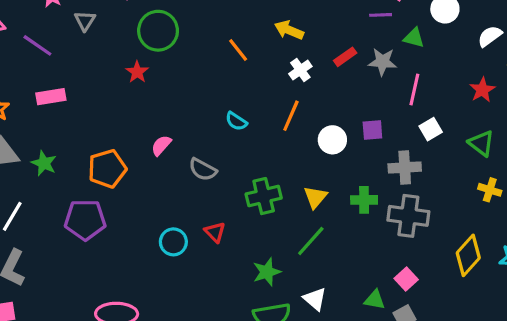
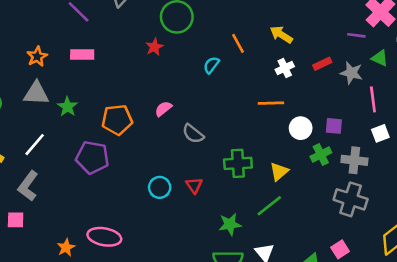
pink line: (414, 89) -> (373, 99), turned -30
orange line: (291, 116) -> (271, 103), turned 55
cyan semicircle: (236, 121) -> (211, 65), moved, turned 84
green cross: (364, 200) -> (321, 155), moved, turned -36

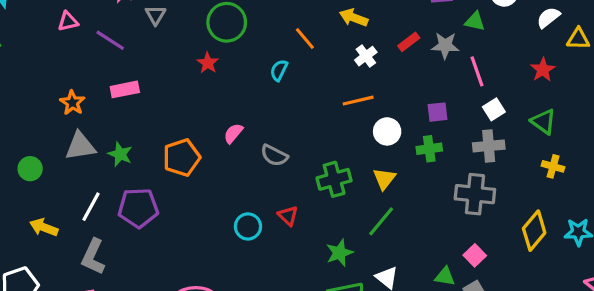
white circle: (301, 128) -> (387, 131), moved
green cross: (321, 155) -> (429, 149), turned 30
purple pentagon: (92, 157) -> (138, 208), moved
gray cross: (354, 160) -> (489, 146), moved

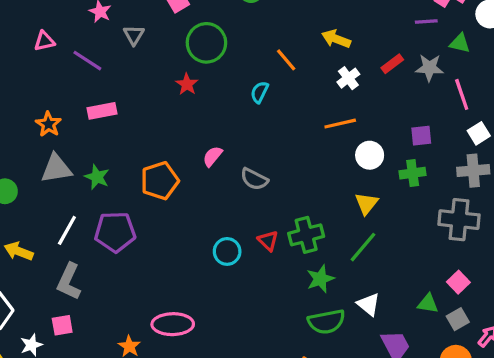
green cross: (334, 179) -> (306, 235), moved

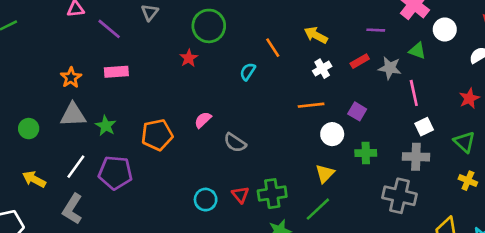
purple line: (426, 21) -> (376, 30), moved
purple square: (421, 136) -> (357, 111), moved, turned 30

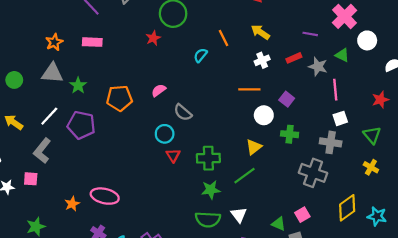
red triangle: (240, 195) -> (173, 155), moved
cyan circle: (206, 200) -> (165, 134), moved

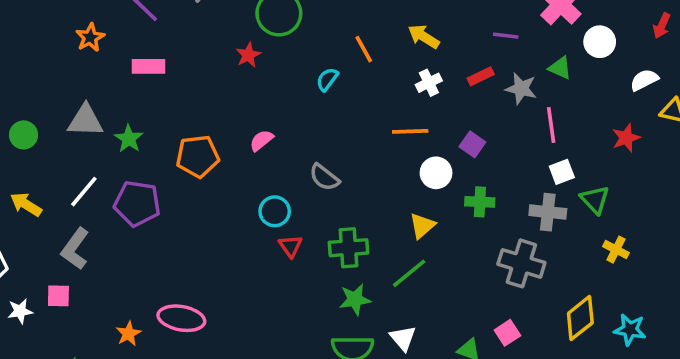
orange star: (54, 42) -> (90, 37), moved
gray semicircle: (183, 112) -> (324, 177), moved
green triangle: (372, 135) -> (595, 200), moved

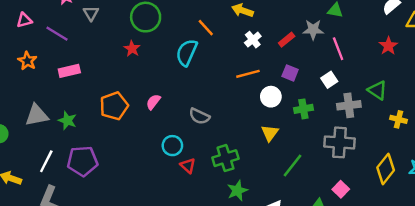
red rectangle: (481, 76) -> (287, 40), moved
cyan semicircle: (327, 79) -> (187, 53), size x1.6
orange pentagon: (198, 156) -> (114, 106), moved
white square: (562, 172) -> (329, 80), moved
green line: (409, 273) -> (293, 165), moved

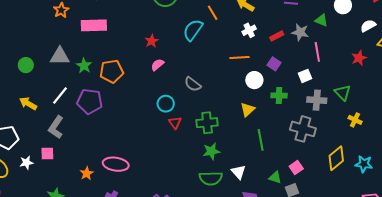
red star: (132, 49) -> (152, 41), moved
pink rectangle: (69, 71) -> (94, 25), size x1.4
orange pentagon: (114, 106) -> (112, 71), moved
green line: (293, 165) -> (261, 140), turned -60

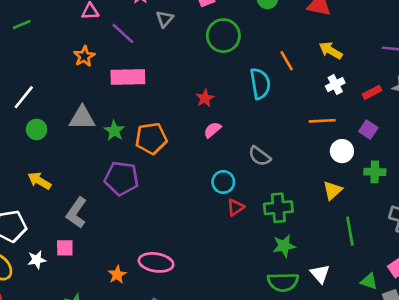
cyan semicircle: (193, 30) -> (260, 84), turned 135
white line: (60, 96) -> (24, 97), moved
red triangle: (175, 123) -> (235, 207), turned 32

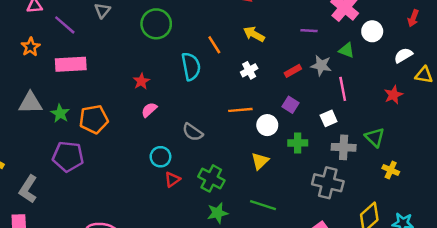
white cross: (335, 85) -> (249, 70), moved
orange line: (322, 121) -> (240, 110), moved
green cross: (278, 208) -> (211, 178), turned 35
green line: (350, 231) -> (263, 205), moved, turned -60

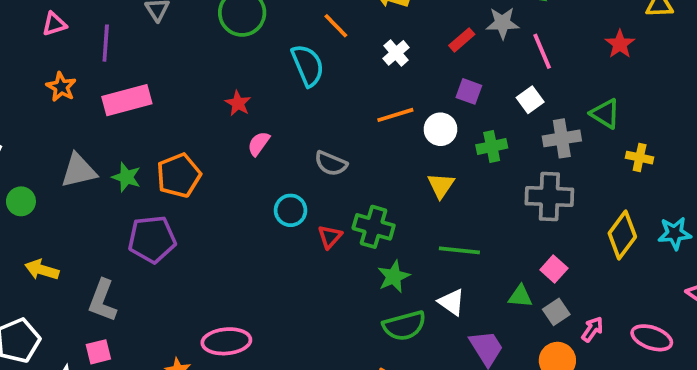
purple line: (65, 25) -> (106, 43), turned 65
red triangle: (172, 179) -> (330, 237), moved

